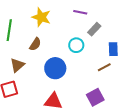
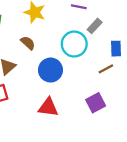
brown semicircle: (35, 44) -> (28, 43), turned -80
cyan circle: (76, 45) -> (74, 44), size x1.5

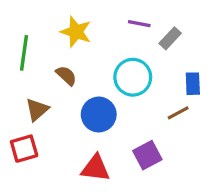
gray rectangle: (95, 26) -> (170, 38), moved
purple square: (96, 103) -> (147, 155), moved

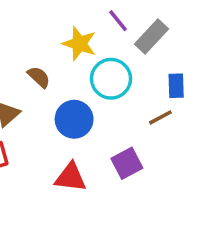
purple line: (139, 24) -> (118, 21), turned 40
yellow star: (76, 32) -> (79, 44), moved
gray rectangle: (170, 38) -> (152, 37), size x1.4

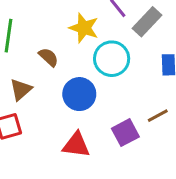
brown line: (160, 117) -> (158, 116), moved

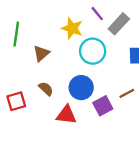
brown semicircle: (49, 57) -> (46, 89), moved
brown triangle: (21, 89) -> (41, 53), moved
blue circle: (79, 94) -> (81, 88), moved

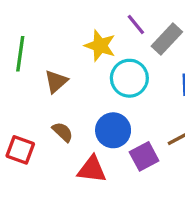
red square: (16, 101) -> (20, 150), turned 36

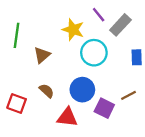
purple square: (144, 156) -> (104, 108), turned -36

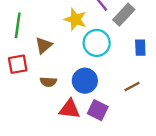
brown semicircle: (47, 91) -> (48, 82), turned 140
red square: (17, 103) -> (18, 64), moved, turned -30
purple square: (104, 108) -> (98, 110), moved

